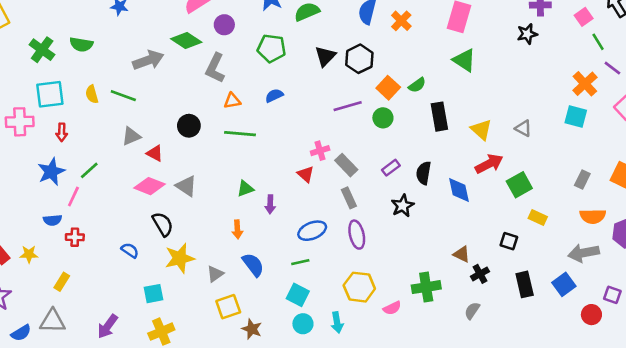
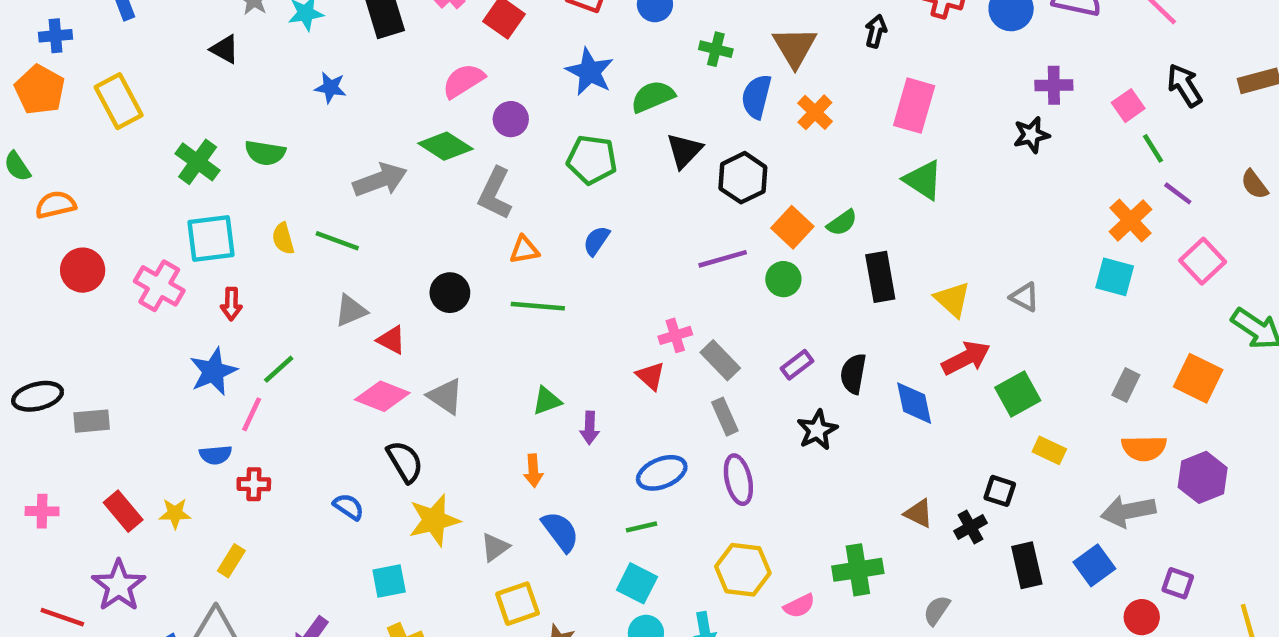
black triangle: (325, 56) -> (684, 151), moved
blue semicircle: (274, 96) -> (596, 241), turned -30
pink cross: (20, 122) -> (159, 286), turned 32
black cross: (480, 274) -> (970, 527), moved

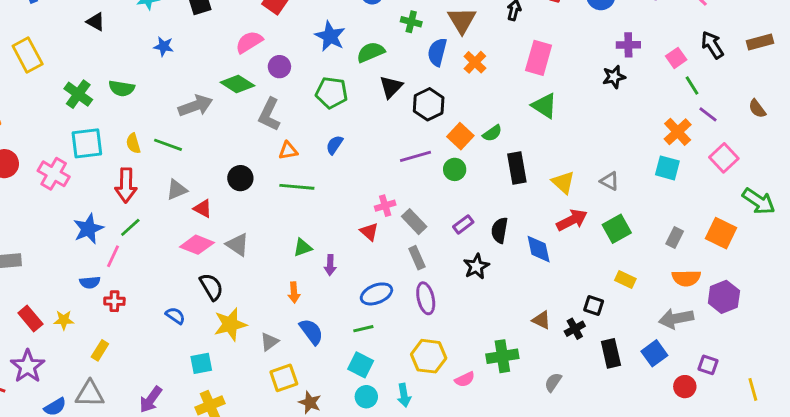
red arrow: (231, 304) -> (126, 185), moved, size x1.6
green square: (1018, 394) -> (617, 229), moved

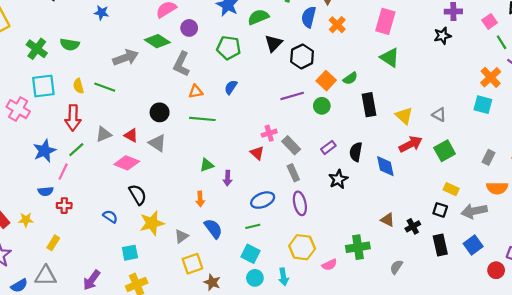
gray triangle: (177, 190) -> (104, 134), moved
gray triangle: (237, 245) -> (157, 143), moved
black square: (594, 306) -> (440, 210), moved
gray arrow: (676, 319) -> (474, 211), moved

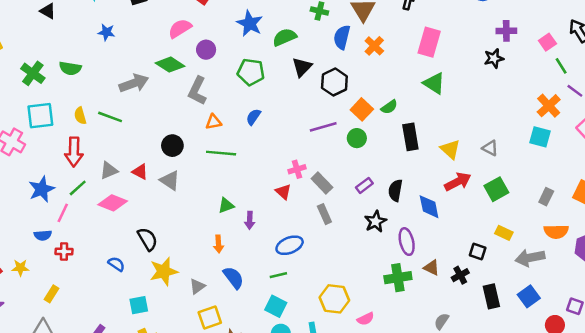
pink diamond: (127, 163) -> (113, 203), moved
purple ellipse: (300, 203) -> (407, 242), moved
black square: (440, 210) -> (478, 251), moved
green cross: (358, 247) -> (398, 278), moved

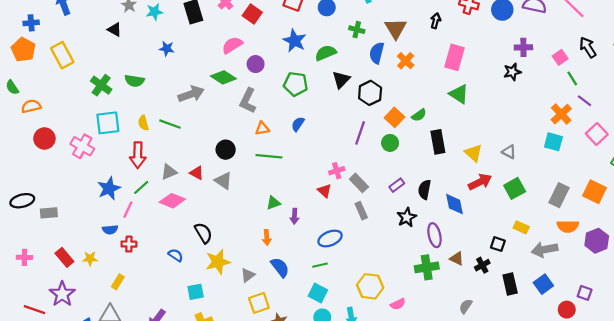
purple line: (323, 127) -> (360, 133), turned -55
gray rectangle: (546, 197) -> (559, 195), size x1.5

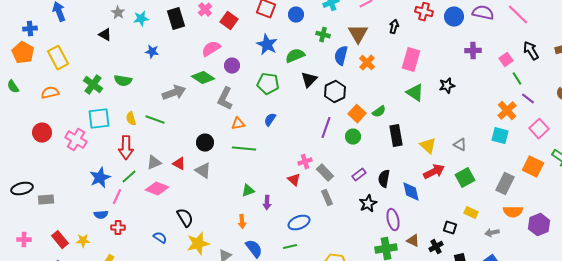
black star: (512, 72) -> (447, 86), moved
orange semicircle: (31, 106) -> (50, 93), moved
orange square: (595, 192) -> (533, 167), moved
gray arrow: (545, 250) -> (492, 233), size x0.6

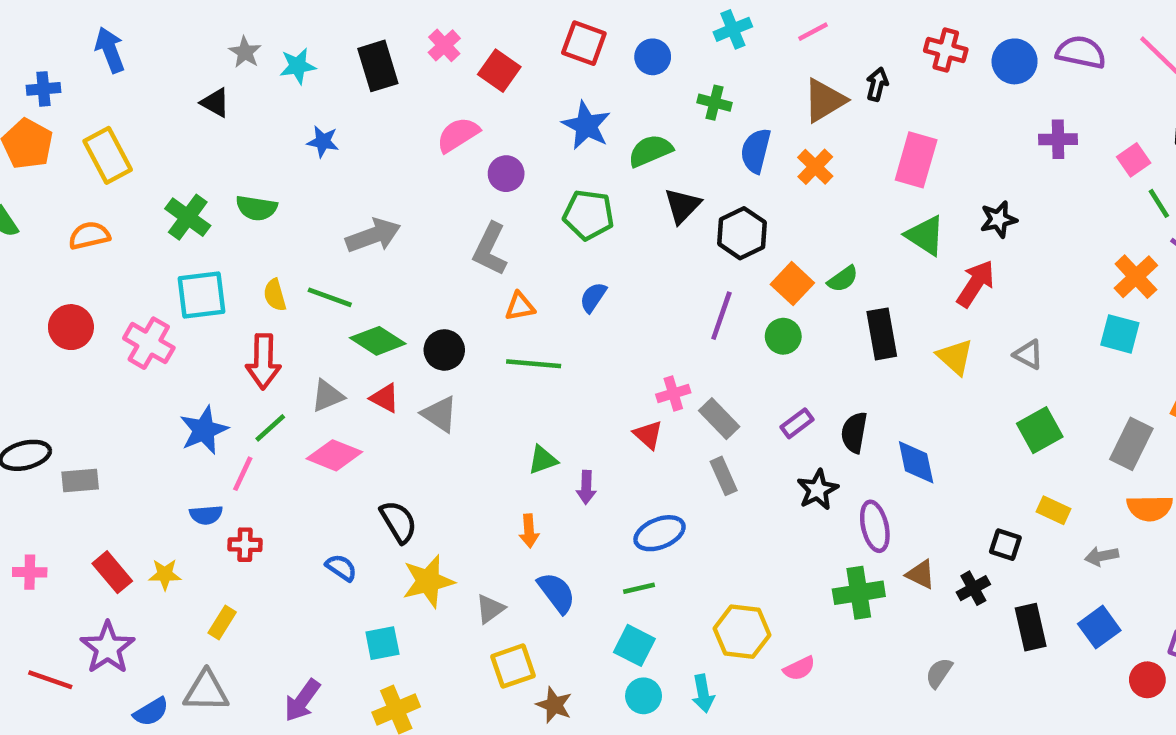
brown triangle: (358, 34) -> (824, 100), moved, turned 30
green diamond: (203, 78) -> (378, 341), moved
red arrow: (434, 172) -> (976, 284), moved, turned -30

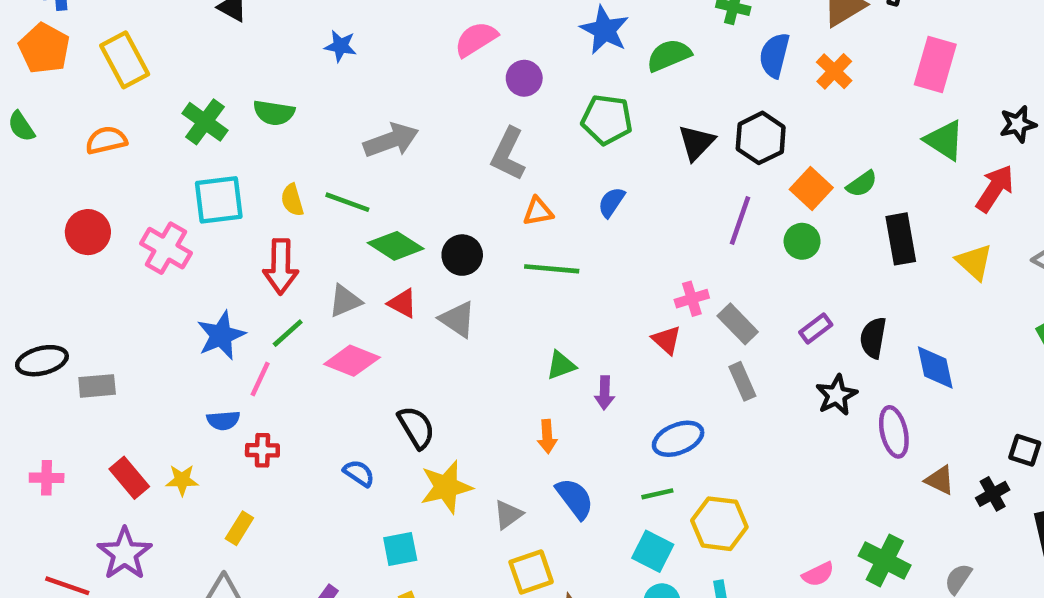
black triangle: (682, 206) -> (696, 143), moved
green cross: (859, 593) -> (885, 560), moved, turned 36
yellow hexagon: (742, 632) -> (719, 524), moved

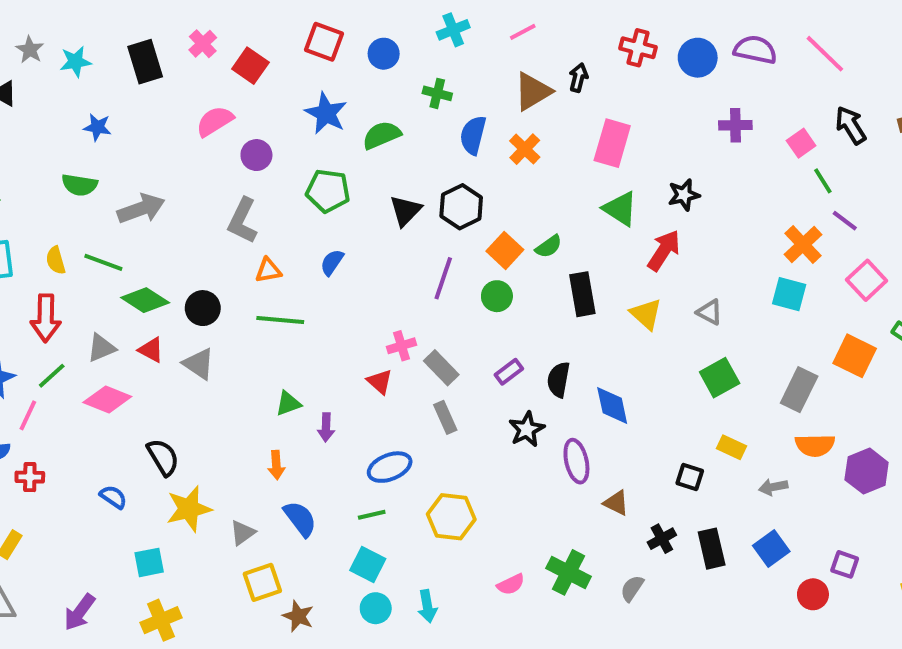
green semicircle: (274, 113) -> (80, 185), moved
black cross: (993, 494) -> (662, 539), moved
yellow hexagon: (719, 524) -> (451, 517), moved

